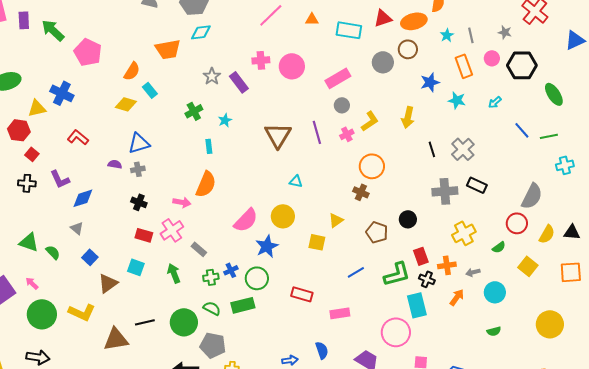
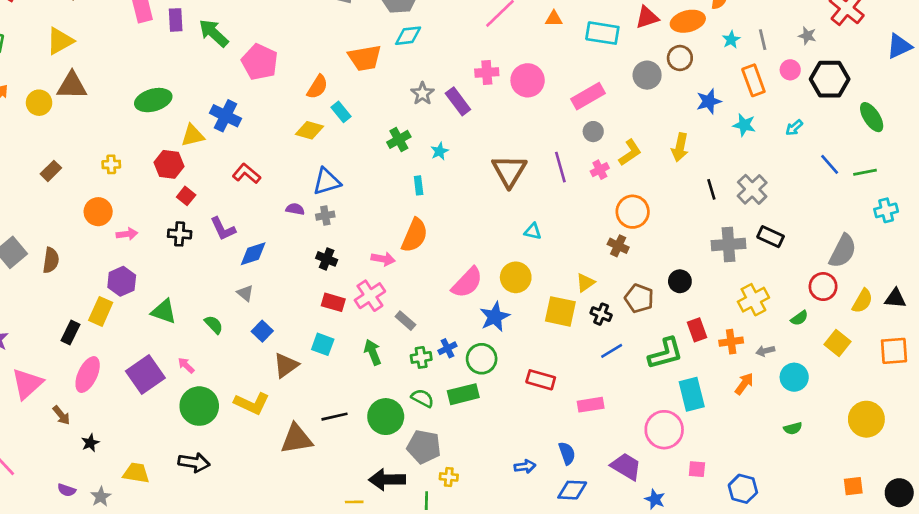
green triangle: (29, 242) -> (164, 311), moved
yellow square: (317, 242) -> (560, 311), size x1.4
black cross: (427, 279) -> (601, 314), moved

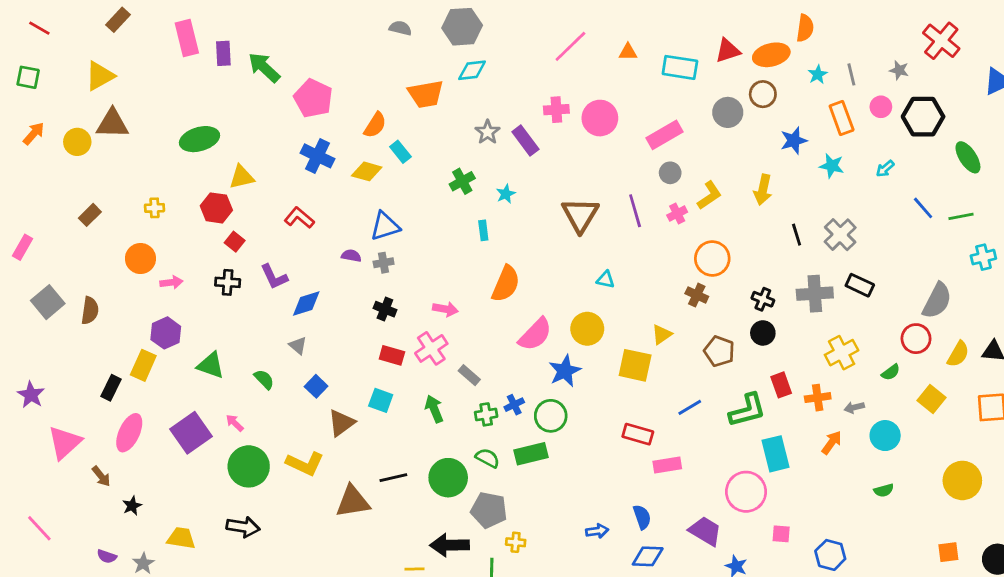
blue cross: (225, 116) -> (318, 156), moved
orange semicircle: (415, 235) -> (506, 284), moved
black cross: (601, 314) -> (763, 299), moved
red rectangle: (541, 380) -> (638, 434), moved

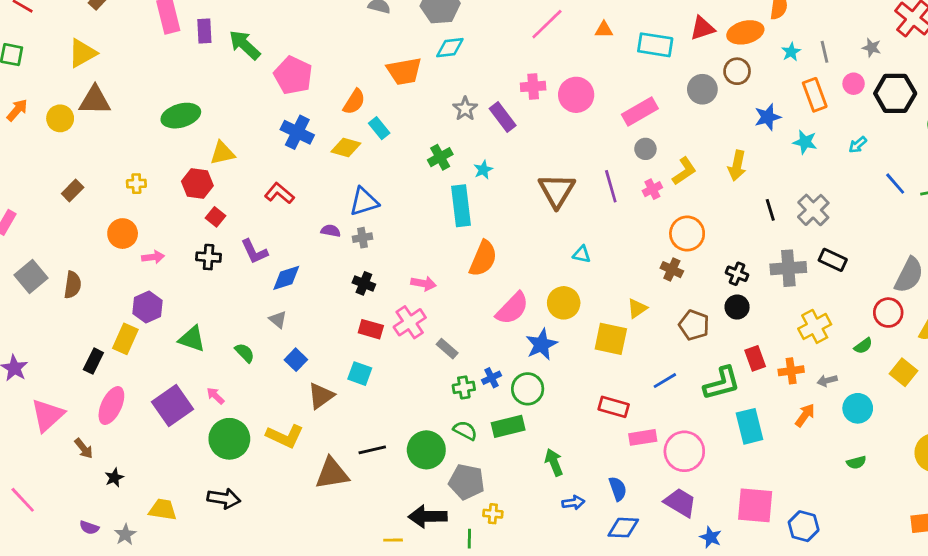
cyan rectangle: (483, 230) -> (461, 206), size x2.0
green arrow: (434, 409) -> (554, 462), moved
pink circle: (746, 492) -> (684, 451), moved
pink square: (781, 534) -> (755, 505), size x2.0

